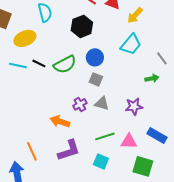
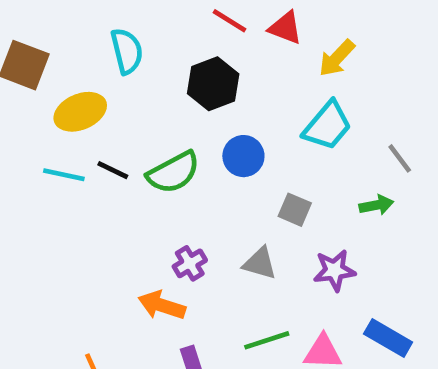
gray square: (96, 79) -> (295, 210), moved
purple cross: (80, 104) -> (190, 263), moved

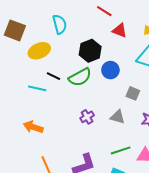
red triangle: (285, 28) -> (120, 30), moved
black hexagon: (213, 84) -> (90, 51), moved
cyan line: (64, 175) -> (37, 88), moved
orange arrow: (162, 305) -> (33, 127), moved

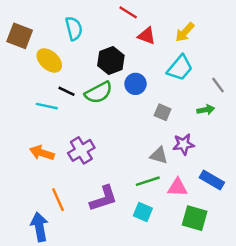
yellow ellipse: (39, 51) -> (49, 60), turned 65
purple cross: (87, 117) -> (81, 150), moved, size x1.5
gray triangle: (118, 117) -> (159, 155), moved

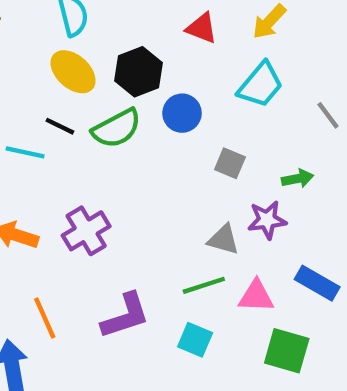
yellow ellipse: (49, 60) -> (73, 72), moved
green arrow: (206, 110) -> (298, 179), moved

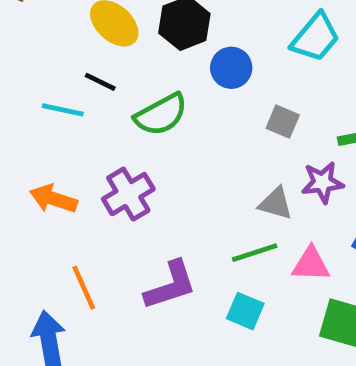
green semicircle: (117, 128) -> (161, 115), moved

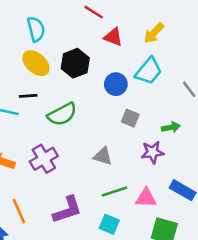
blue circle: (231, 68) -> (116, 84), moved
black line: (100, 82) -> (28, 96), turned -30
gray triangle: (276, 203) -> (103, 156), moved

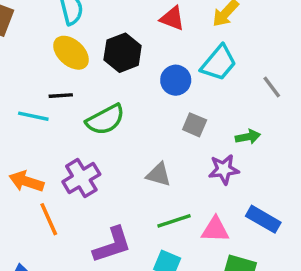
orange line: (19, 211) -> (49, 219), moved

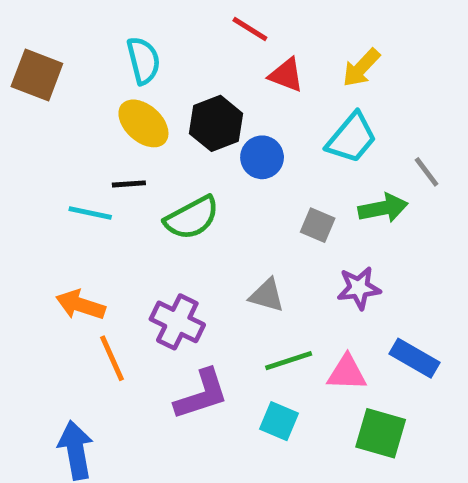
blue circle: (176, 80) -> (262, 157), moved
green arrow: (248, 137) -> (383, 208), moved, size x1.4
purple cross: (81, 178) -> (177, 322), moved, turned -33

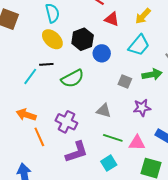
cyan line: (90, 213) -> (30, 76), turned -66
green line: (289, 361) -> (113, 138), turned 36
cyan square: (279, 421) -> (109, 163), turned 35

